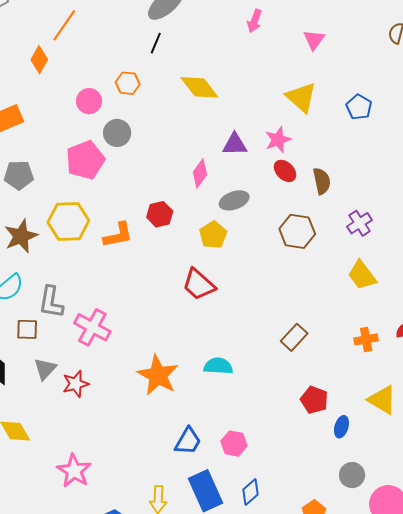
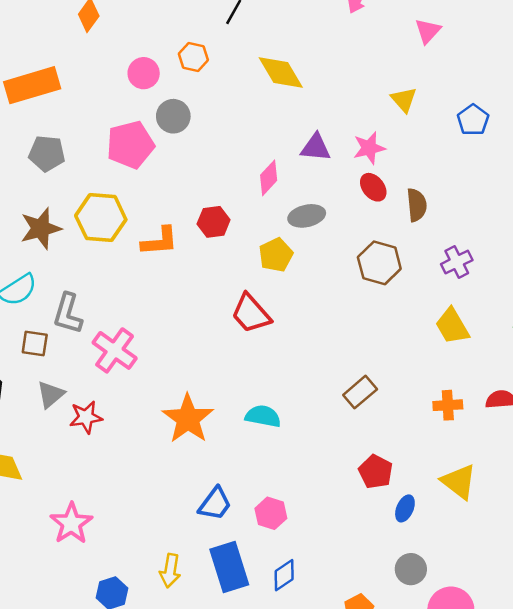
yellow triangle: (301, 97) -> (404, 100), size x0.7

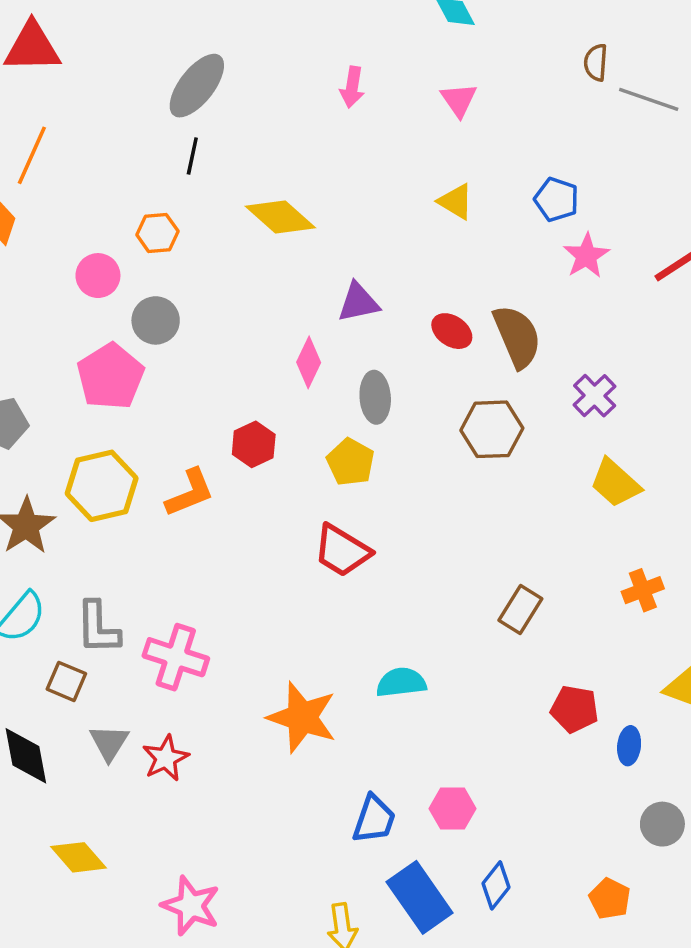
pink star: (369, 148) -> (586, 256), moved
brown semicircle: (417, 205) -> (517, 336), size x1.4
gray ellipse: (307, 216) -> (375, 397), turned -64
brown square: (35, 343) -> (66, 681), turned 32

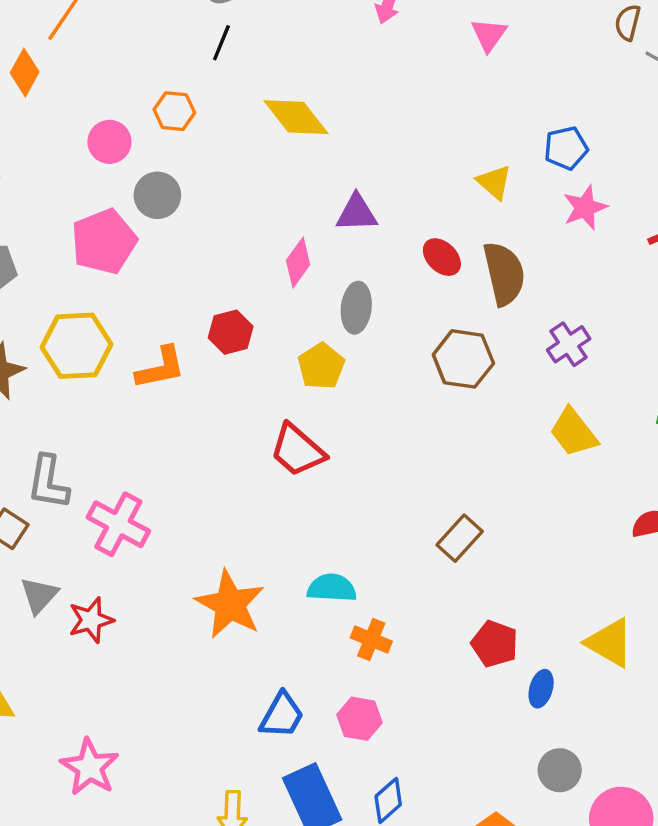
blue pentagon: (556, 199) -> (566, 148), turned 30
yellow triangle: (456, 201) -> (494, 182), moved
orange cross: (643, 590) -> (371, 639), moved, turned 33

